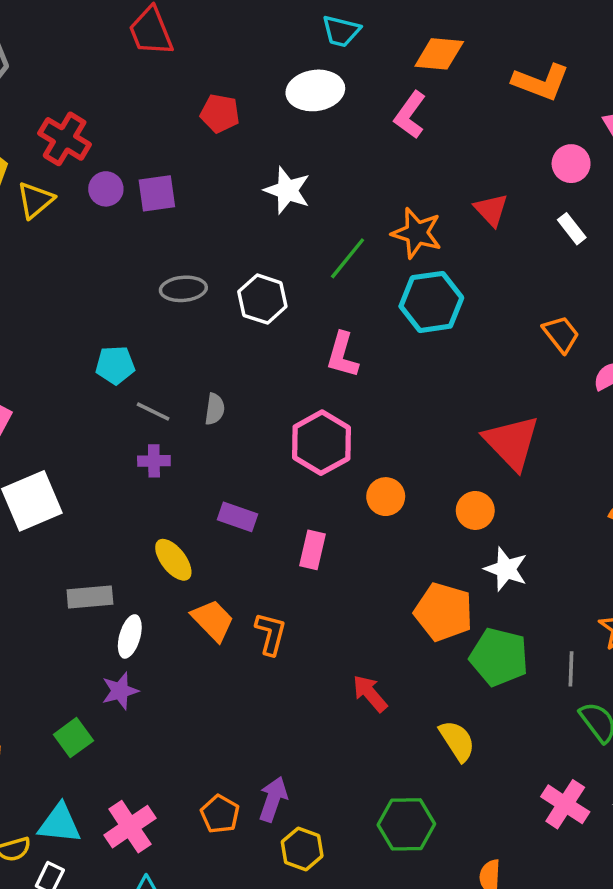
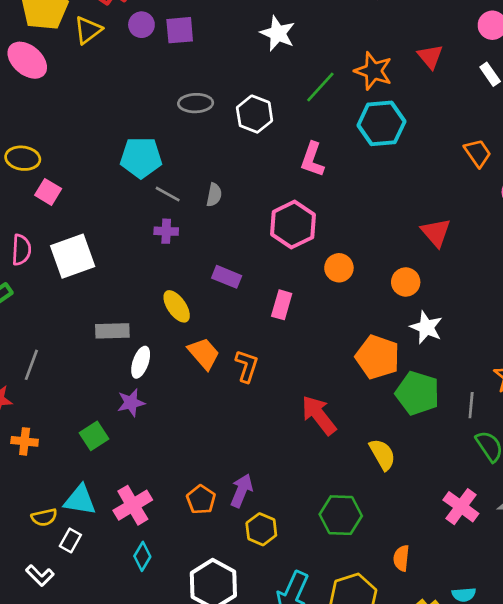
cyan pentagon: (115, 365) -> (141, 158), size x1.4
red triangle: (512, 442) -> (436, 232), size x0.7
red arrow: (370, 693) -> (319, 415), size x1.4

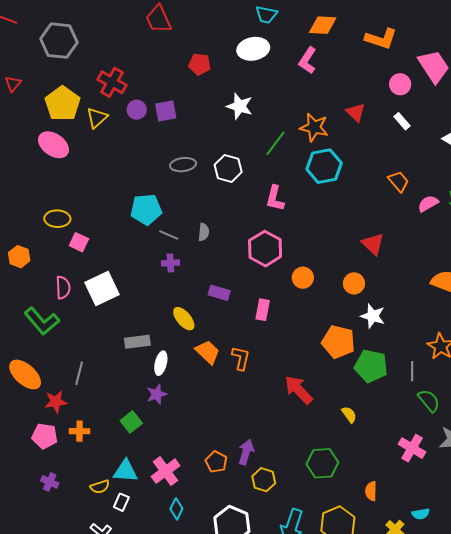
yellow semicircle: (382, 454) -> (349, 415), size x0.7

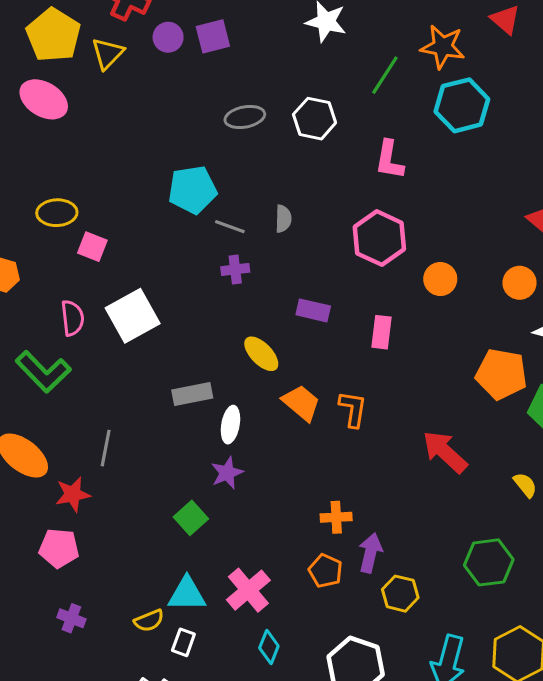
orange cross: (80, 431) -> (336, 517), moved

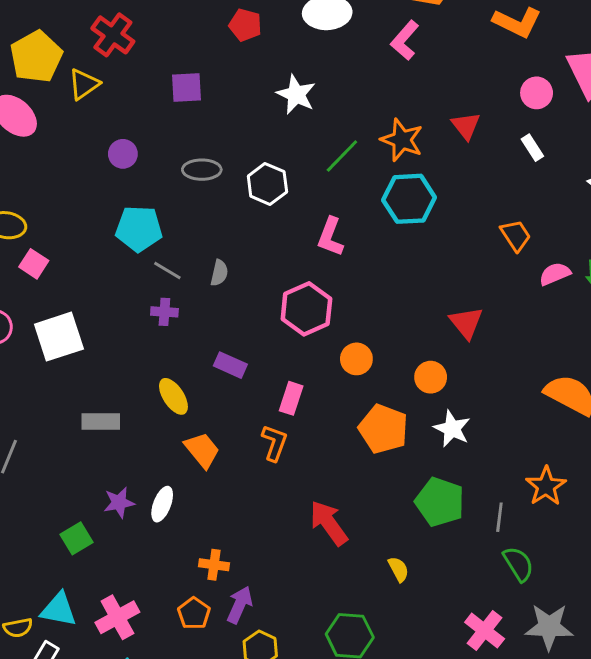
purple circle: (168, 37) -> (123, 154), moved
orange pentagon: (501, 374) -> (383, 429), moved
orange L-shape: (353, 409) -> (275, 443), moved
white ellipse: (230, 425) -> (162, 504), moved

